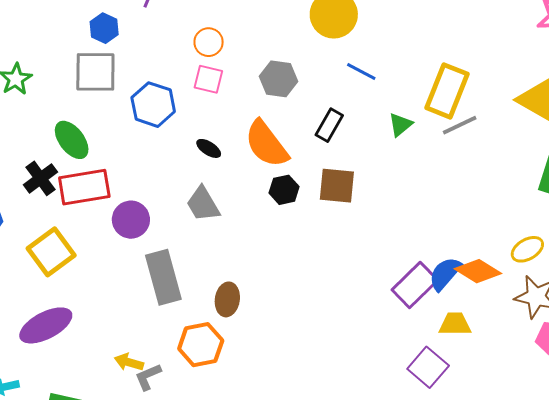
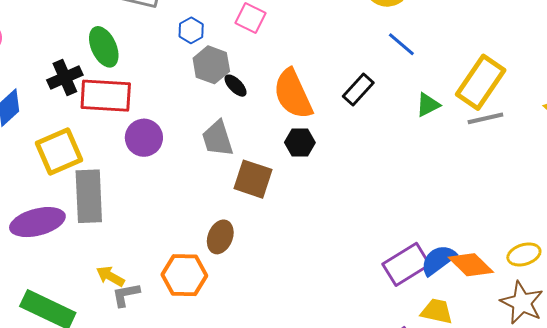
gray hexagon: (279, 79) -> (211, 65), moved
blue hexagon: (153, 105) -> (191, 30), size x0.6
brown square: (337, 186) -> (253, 179), moved
gray rectangle: (163, 277) -> (89, 196), moved

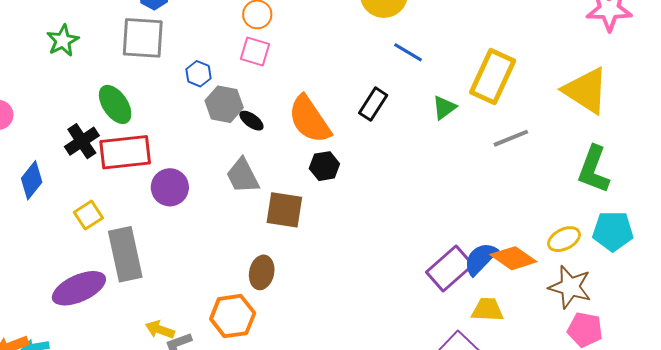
gray line: (485, 118) -> (511, 138), moved
yellow square: (59, 151) -> (88, 215), size x0.6

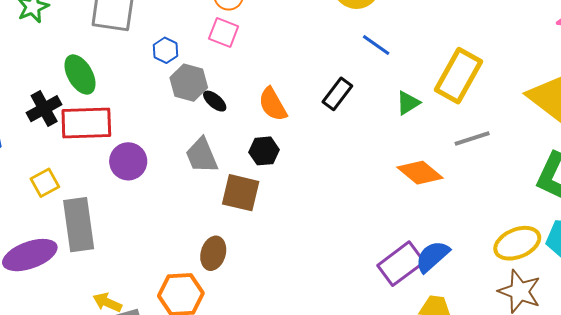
orange semicircle: (309, 119) -> (273, 104), size x0.7
black hexagon: (324, 166) -> (264, 151), moved
yellow ellipse: (564, 239) -> (517, 243), size x1.4
orange diamond: (513, 258) -> (420, 173), moved

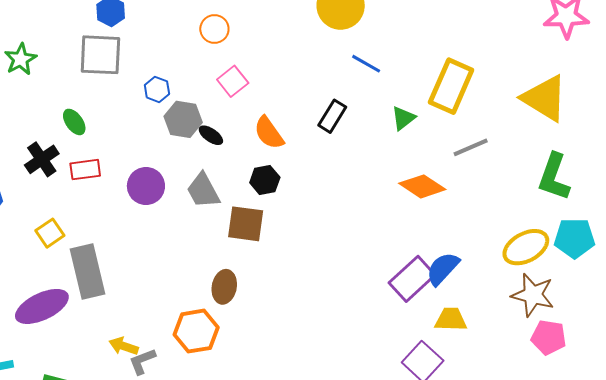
pink square: (224, 32) -> (233, 81), moved, turned 36
green ellipse: (80, 75) -> (74, 122), size x0.7
red rectangle: (86, 123) -> (85, 170), size x0.6
purple circle: (128, 161) -> (146, 186), moved

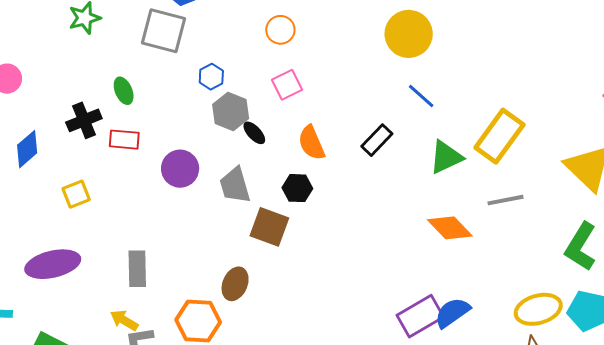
green triangle: (403, 118) -> (446, 157), size x1.4
gray rectangle: (87, 272) -> (137, 269), moved, size x0.7

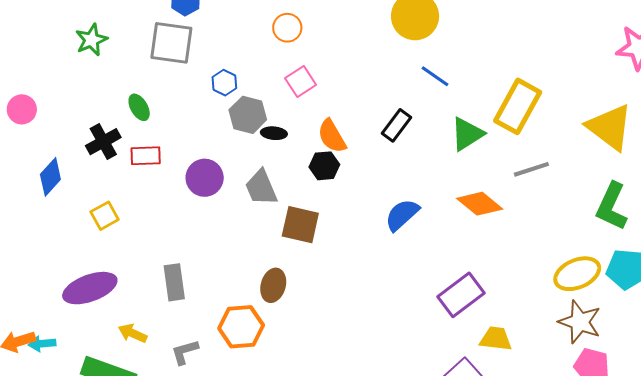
black ellipse: (254, 133) -> (274, 133), turned -35
black hexagon: (297, 188) -> (324, 166), moved
blue semicircle: (452, 313) -> (402, 215), moved
yellow arrow: (124, 320) -> (133, 333), moved

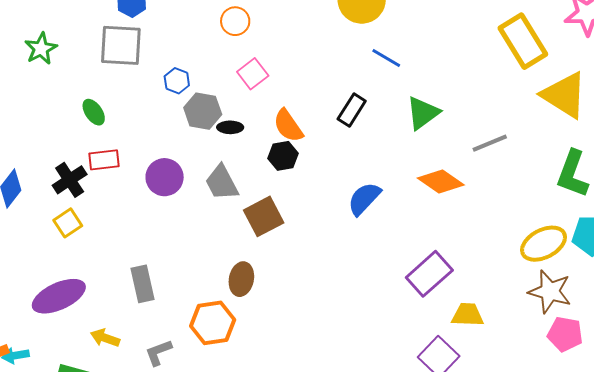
yellow rectangle: (518, 106) -> (523, 41), moved, turned -56
black cross: (103, 142) -> (70, 180), moved
brown square: (300, 225) -> (264, 216), turned -36

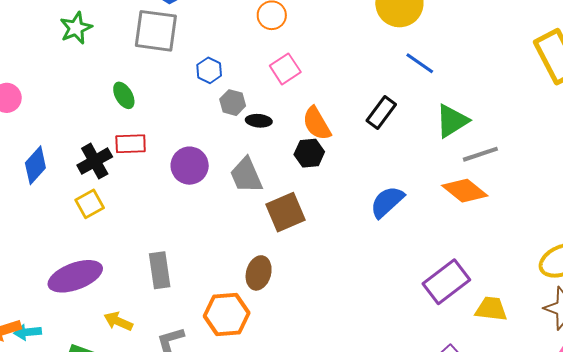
gray hexagon: (203, 111) -> (233, 103), size x0.7
gray line: (490, 143) -> (480, 154), moved
yellow trapezoid: (467, 315) -> (491, 309), moved

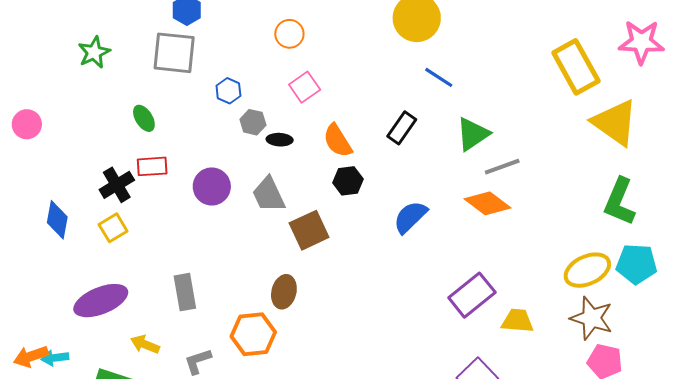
black hexagon: (309, 153) -> (348, 181), moved
blue diamond: (35, 165) -> (57, 220), moved, turned -30

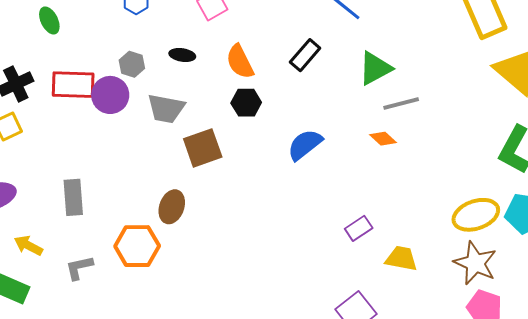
gray hexagon: (253, 122) -> (132, 64), moved
red rectangle: (152, 166) -> (73, 85), moved, size x1.4
gray trapezoid: (269, 194) -> (166, 108), turned -60
orange diamond: (488, 203) -> (383, 139), size x0.6
purple rectangle: (472, 295) -> (359, 228), size x0.6

